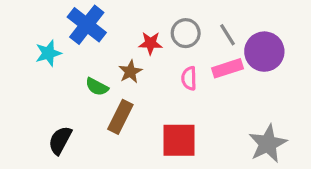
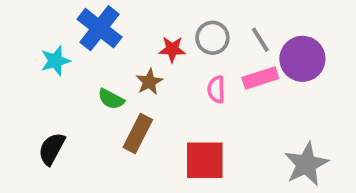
black semicircle: (60, 140) -> (52, 149), moved

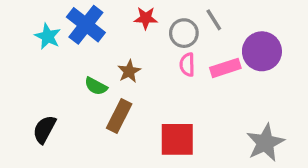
gray line: (260, 40) -> (214, 20), moved
red star: (172, 49) -> (146, 18), moved
cyan star: (55, 61) -> (48, 36), moved, turned -30
pink semicircle: (216, 89) -> (187, 65), moved

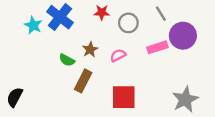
gray line: (214, 20) -> (161, 14), moved
pink semicircle: (187, 65) -> (118, 55), moved, turned 63
black semicircle: (44, 129) -> (15, 97), moved

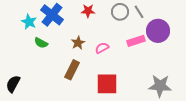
gray circle: (128, 23) -> (120, 12), moved
green semicircle: (67, 60) -> (41, 43), moved
gray star: (185, 99) -> (160, 86), turned 30

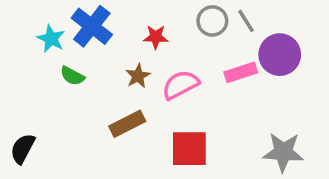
red star: (88, 11) -> (156, 37), moved
pink semicircle: (102, 48) -> (180, 85), size x1.5
brown rectangle: (72, 70) -> (127, 124), turned 36

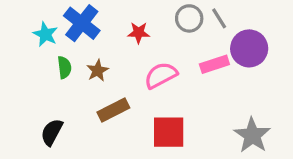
green semicircle: (72, 76) -> (64, 67), turned -125
brown star: (138, 76) -> (98, 71), moved
black semicircle: (23, 149) -> (52, 132), moved
gray star: (283, 152) -> (252, 135), turned 30

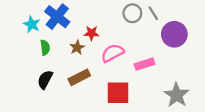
red star: (139, 33) -> (91, 33), moved
pink rectangle: (214, 64) -> (144, 64), moved
brown star: (98, 71) -> (77, 48), moved
black semicircle: (52, 132) -> (45, 80), moved

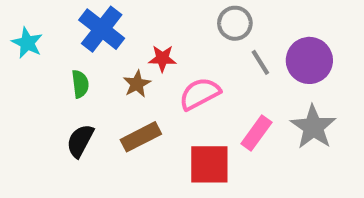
gray line: (153, 13) -> (260, 62), moved
cyan star: (32, 24) -> (27, 43), moved
pink rectangle: (144, 64) -> (256, 133), moved, turned -36
gray star: (177, 95) -> (313, 127), moved

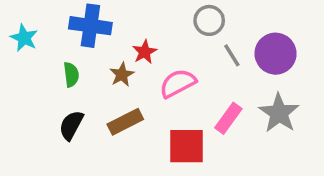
blue cross: (102, 29) -> (90, 26), turned -30
red star: (162, 58) -> (145, 52), turned -30

